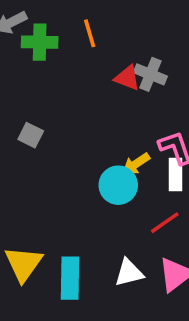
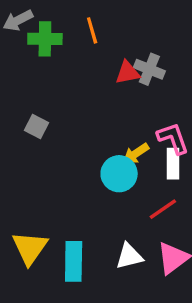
red triangle: (127, 78) -> (127, 73), turned -32

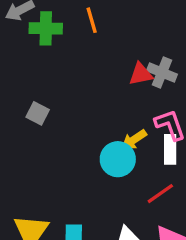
gray cross: (149, 69) -> (162, 72), moved
red triangle: (127, 73) -> (141, 74), moved

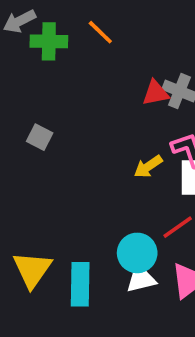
orange line: (92, 20) -> (100, 32), turned -30
cyan circle: (118, 159) -> (137, 253), moved

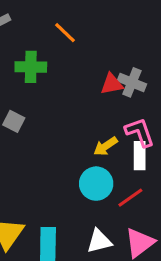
green cross: (49, 41) -> (31, 67), moved
cyan circle: (137, 253) -> (96, 184), moved

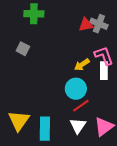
red line: (130, 198) -> (81, 106), moved
white triangle: (99, 241) -> (78, 126), turned -42

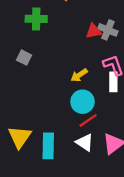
yellow arrow: (82, 65) -> (79, 75), moved
white triangle: (78, 126) -> (85, 142), turned -30

